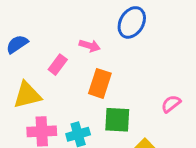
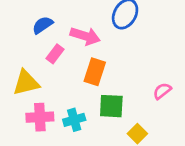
blue semicircle: (17, 44) -> (43, 25), moved
pink arrow: (90, 46) -> (85, 36), size x1.5

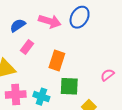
pink arrow: (85, 36) -> (50, 21), moved
cyan cross: (74, 120) -> (41, 97), turned 35

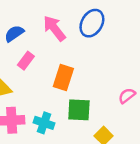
pink arrow: (50, 21) -> (54, 28), turned -145

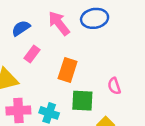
blue ellipse: (92, 23) -> (95, 18), turned 50
pink semicircle: (127, 96) -> (114, 86), moved, turned -70

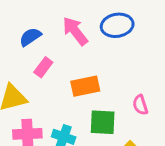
orange rectangle: (68, 70) -> (85, 86), turned 60

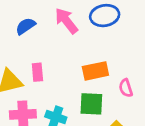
pink rectangle: (43, 67) -> (37, 72), moved, turned -42
orange rectangle: (85, 86) -> (95, 71), moved

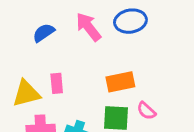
pink semicircle: (126, 88) -> (146, 111), moved, turned -30

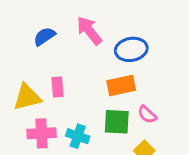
blue ellipse: (130, 21) -> (131, 49), moved

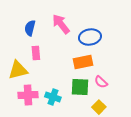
blue semicircle: (44, 36) -> (30, 28), turned -42
pink rectangle: (57, 87) -> (36, 53), moved

